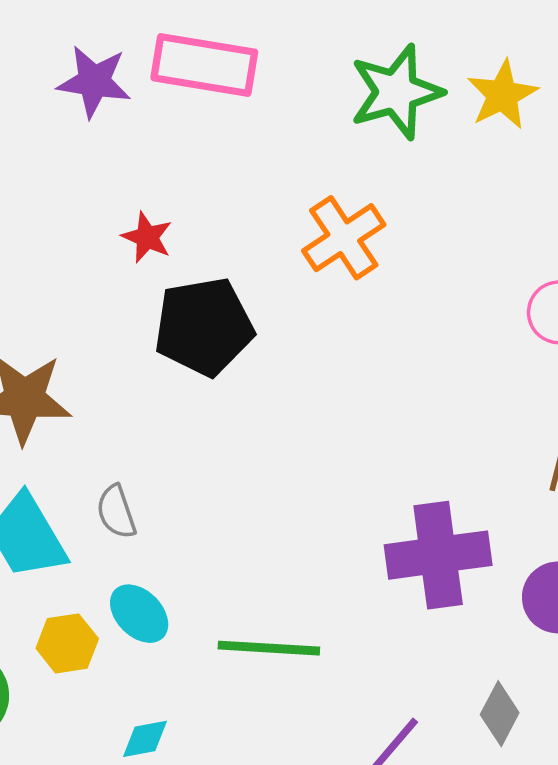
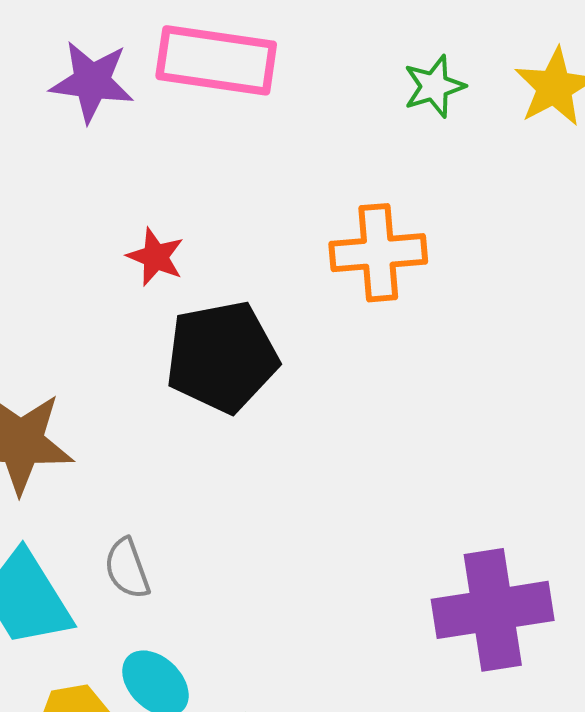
green star: (396, 92) -> (434, 86), size x0.6
orange cross: (344, 238) -> (378, 253), turned 30

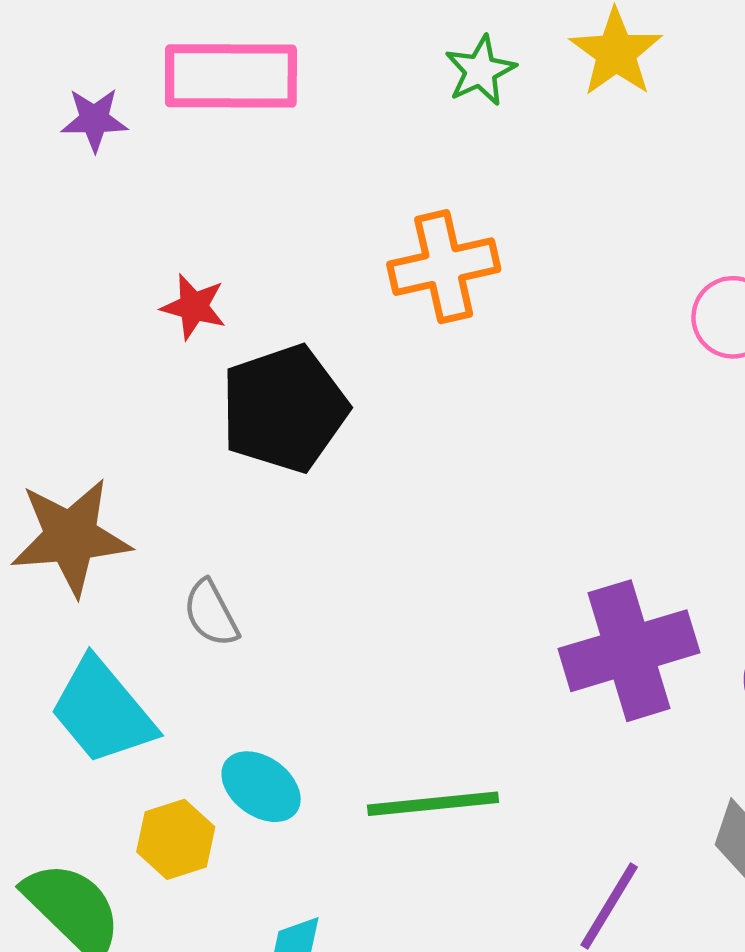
purple star: (92, 82) -> (94, 120), size x0.7
gray semicircle: (127, 568) -> (211, 613), moved

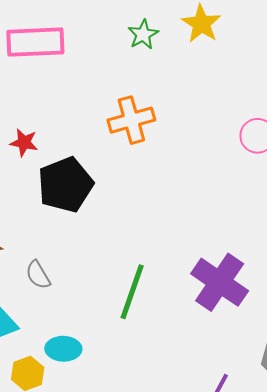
purple cross: (629, 651) -> (220, 282), turned -36
cyan ellipse: (261, 787) -> (63, 349), turned -32
green line: (433, 804) -> (132, 292), moved, turned -62

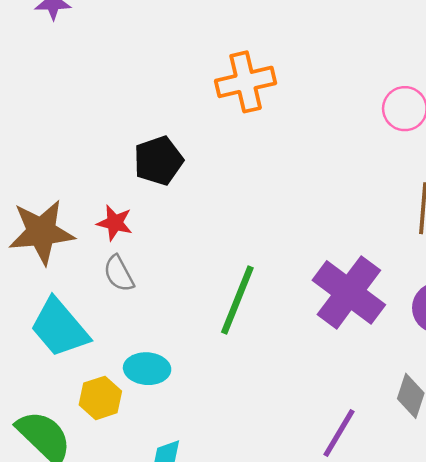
red star: (24, 143) -> (115, 223), moved
black pentagon: (65, 185) -> (158, 161), size x0.7

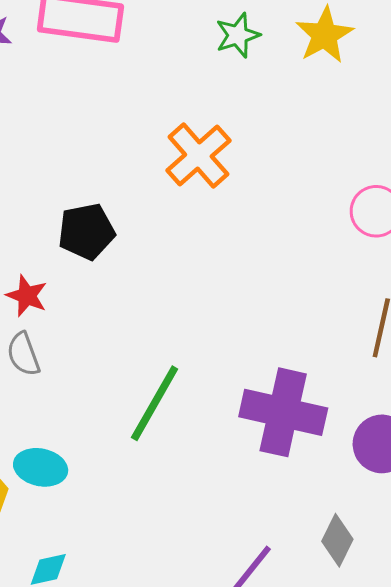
orange cross: (246, 82) -> (198, 155), turned -36
purple cross: (349, 292) -> (283, 412), turned -32

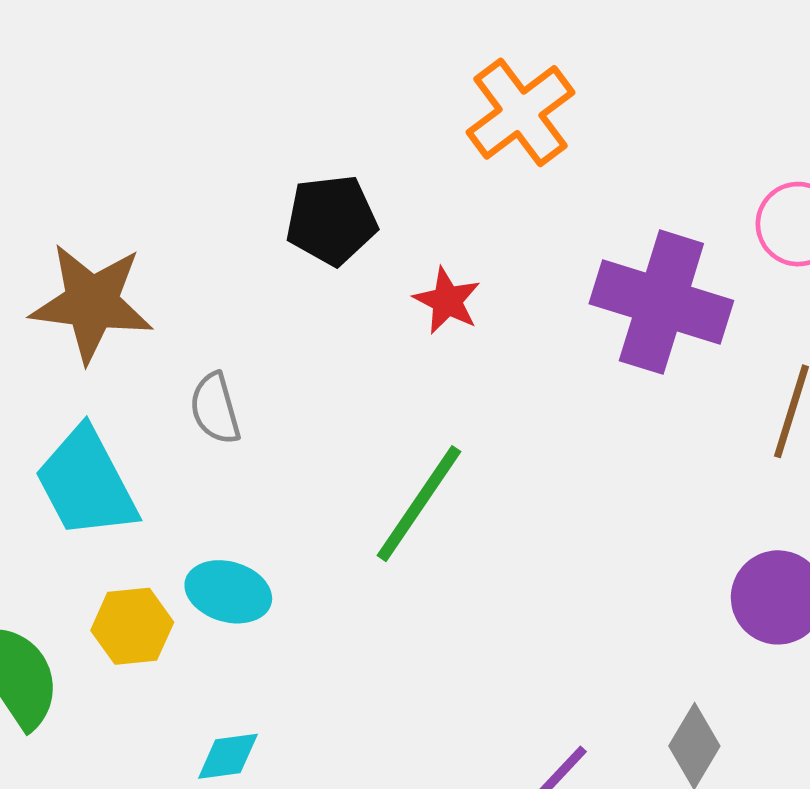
red star: (27, 296) -> (447, 301), moved
purple cross: (283, 412) -> (661, 302), moved

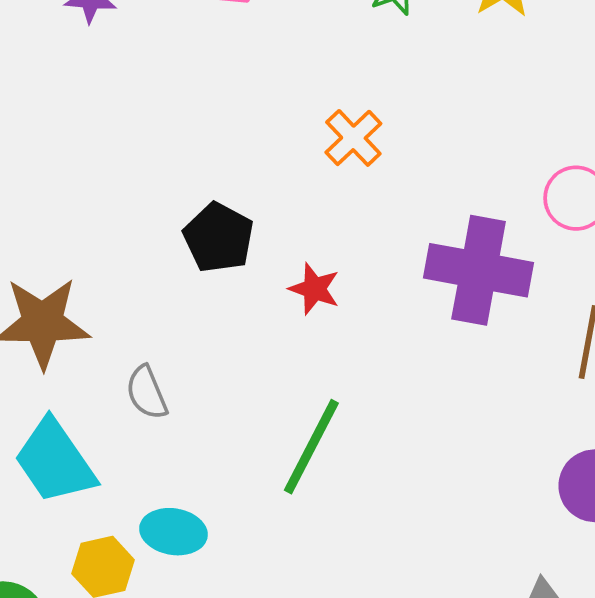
orange cross: (520, 112) -> (353, 138), size x0.7
black pentagon: (331, 220) -> (218, 238), turned -30

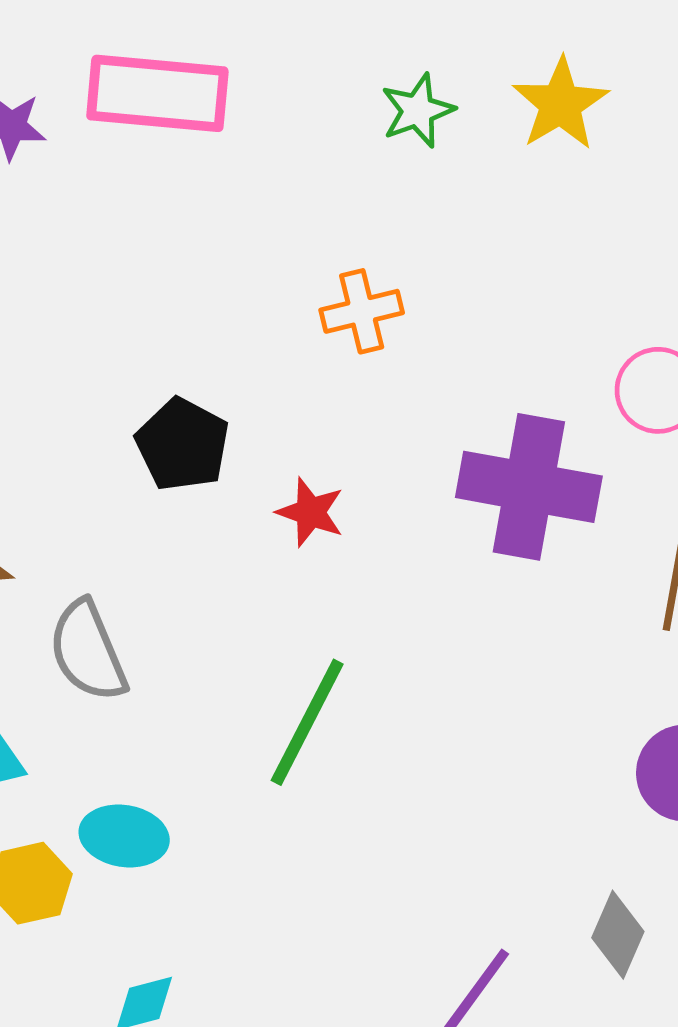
orange cross: (353, 138) -> (362, 311), turned 30
gray semicircle: (147, 393) -> (88, 651), size x1.4

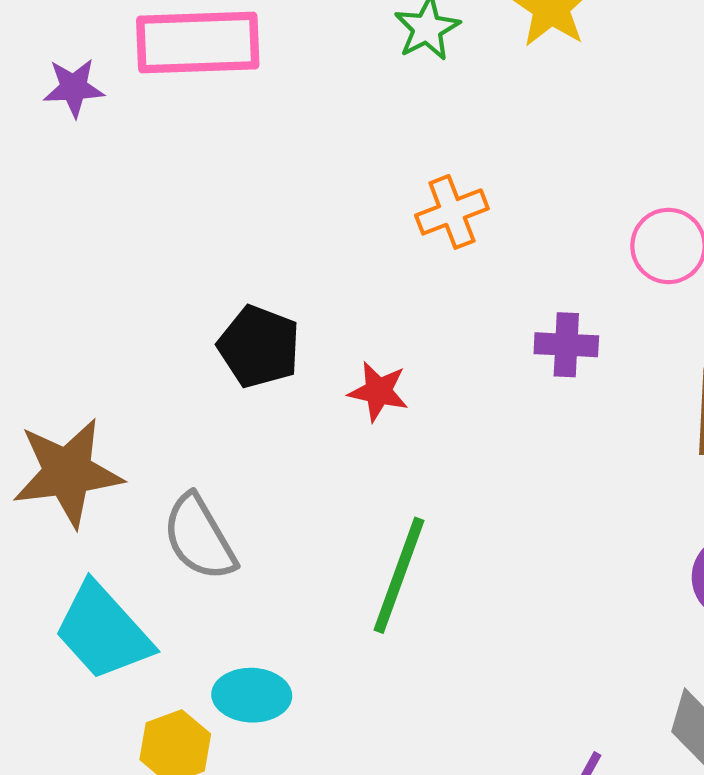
orange cross: (362, 311) -> (452, 212), moved
purple cross: (529, 487) -> (566, 345), size x0.5

